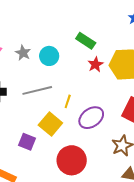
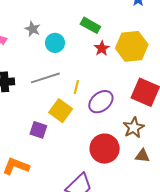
gray star: (23, 53) -> (33, 29), moved
red circle: (72, 160) -> (105, 149), moved

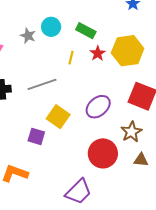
cyan circle: (55, 43) -> (51, 27), moved
yellow line: (76, 87) -> (71, 58), moved

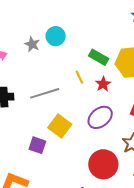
green rectangle: (86, 31) -> (99, 57), moved
red star: (98, 53) -> (103, 84), moved
yellow line: (71, 58) -> (79, 77), moved, turned -40

